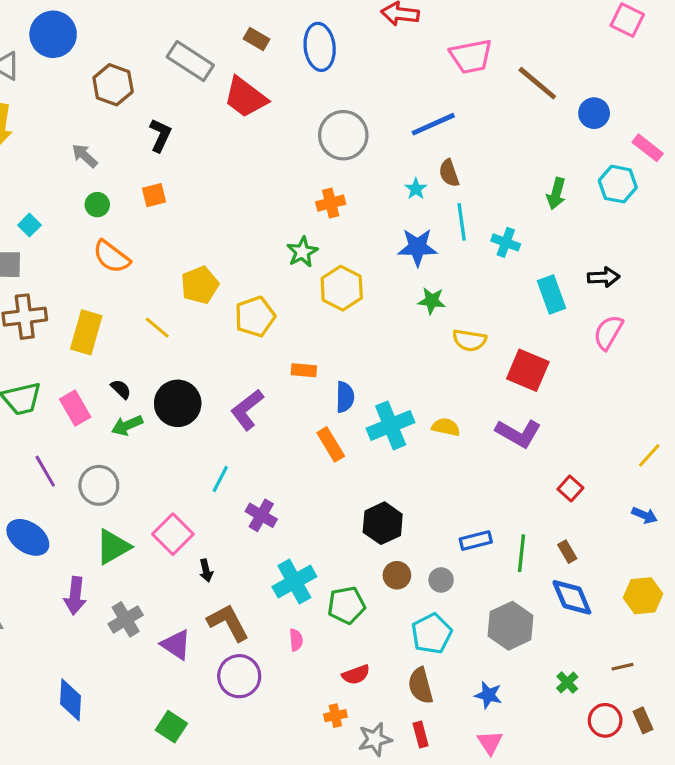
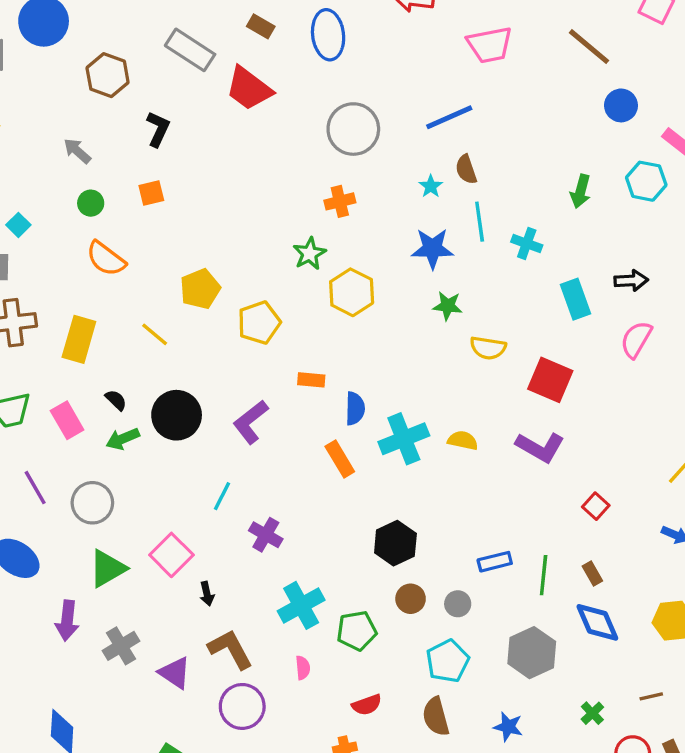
brown line: (537, 83) -> (589, 47), moved

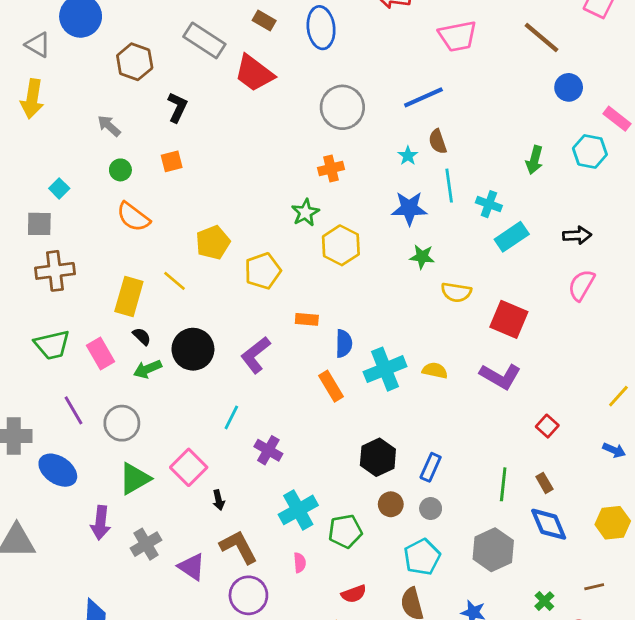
cyan rectangle: (576, 299) -> (512, 237), moved, turned 76
yellow rectangle: (79, 339) -> (129, 297), moved
blue rectangle: (495, 562) -> (431, 467), moved, turned -52

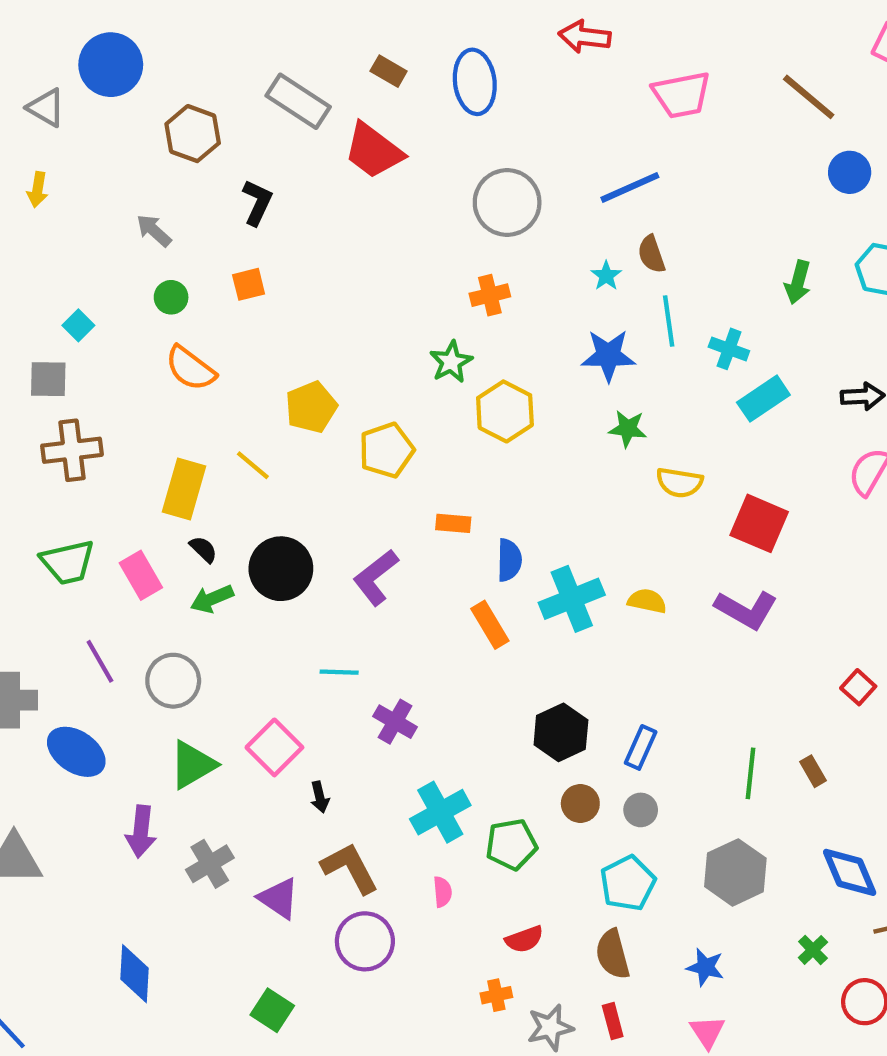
yellow arrow: (32, 99) -> (37, 190), size x0.6
cyan line: (231, 417) -> (339, 672), turned 65
red square: (547, 426) -> (858, 687), moved
blue diamond: (549, 524) -> (850, 872), moved

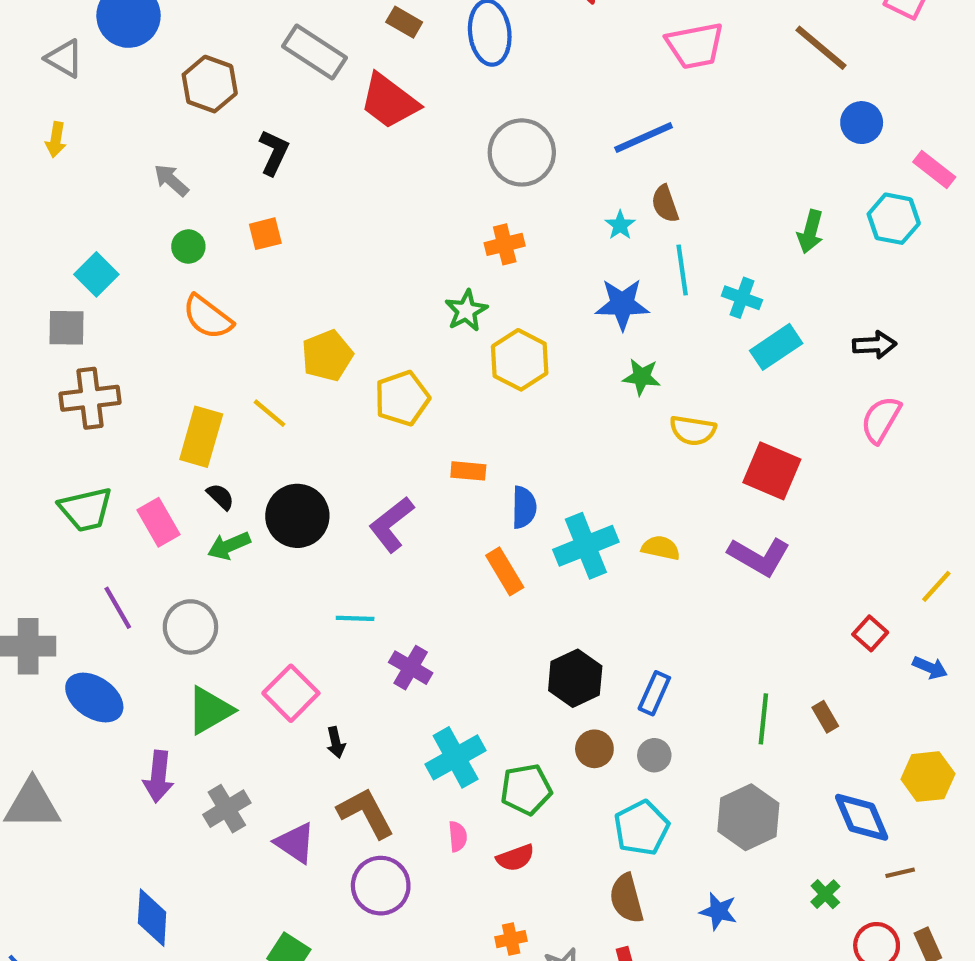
cyan square: (78, 325) -> (96, 274), size x1.4
red semicircle: (524, 939) -> (515, 858), moved

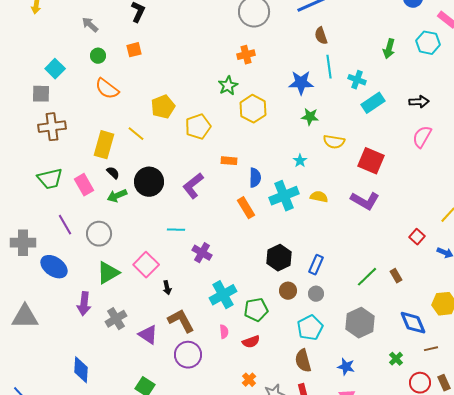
cyan star: (620, 225) -> (300, 161), moved
green line: (763, 719) -> (367, 277), turned 40
orange cross: (511, 939) -> (249, 380), turned -32

